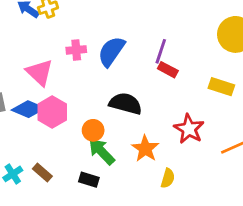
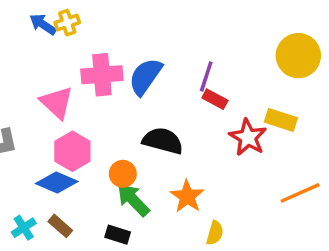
pink cross: (76, 50) -> (102, 75), size x1.6
blue diamond: (28, 109) -> (57, 182), moved
red star: (189, 129) -> (248, 137), moved

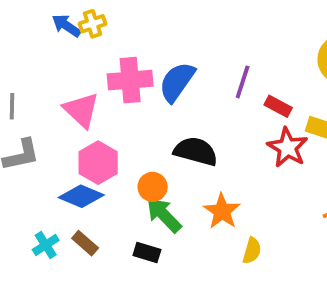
red rectangle: (215, 99) -> (278, 106), moved

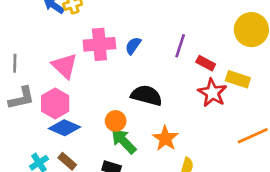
blue semicircle: (177, 82) -> (133, 46), size x0.6
pink hexagon: (98, 163) -> (55, 104), moved

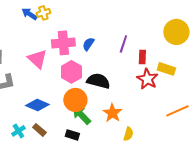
red rectangle: (206, 63) -> (142, 57), turned 64
pink hexagon: (55, 104) -> (71, 72), moved
orange circle: (116, 121) -> (75, 100), size x1.5

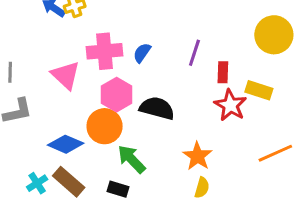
orange circle: (75, 100) -> (105, 126), moved
orange star: (112, 113) -> (197, 156), moved
brown rectangle: (39, 130) -> (69, 182), size x1.5

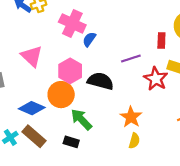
pink cross: (105, 51) -> (72, 24), moved, turned 30
purple line: (194, 53) -> (131, 58), moved, turned 54
red rectangle: (223, 72) -> (161, 40), moved

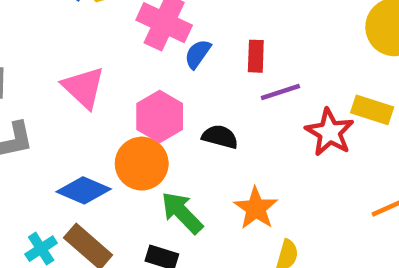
red rectangle: (161, 40) -> (256, 56), moved
black semicircle: (101, 81) -> (220, 137), size x0.7
orange star: (131, 117) -> (256, 208), moved

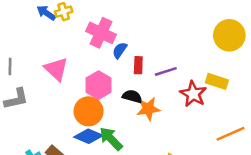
red rectangle: (256, 56) -> (138, 65), moved
blue diamond: (84, 190) -> (89, 136), moved
orange star: (256, 208) -> (148, 109), moved, turned 30

